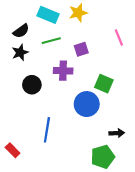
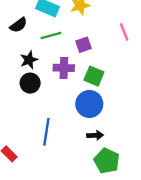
black star: (20, 52) -> (29, 60), moved
green square: (104, 84) -> (94, 76), moved
black arrow: (117, 133) -> (95, 135), moved
green pentagon: (103, 157) -> (107, 161), turned -30

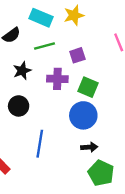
black circle: (30, 83) -> (19, 106), moved

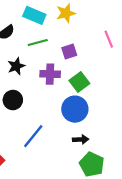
green square: (88, 87) -> (79, 82), turned 30
blue line: (40, 144) -> (33, 136), turned 30

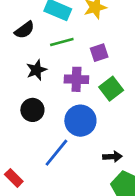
blue circle: (75, 109) -> (80, 121), moved

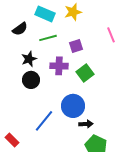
black circle: (32, 110) -> (31, 80), moved
blue circle: (80, 121) -> (73, 106), moved

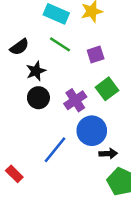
black semicircle: (20, 29) -> (19, 47), moved
green line: (48, 38) -> (60, 44), turned 48
purple cross: (59, 66) -> (75, 100), moved, turned -36

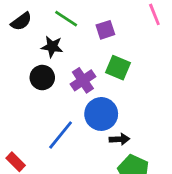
black star: (36, 71) -> (52, 47), moved, turned 30
green square: (107, 89) -> (118, 68), turned -30

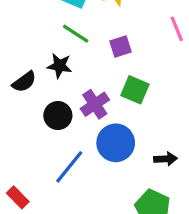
black semicircle: (21, 21) -> (24, 82), moved
black circle: (42, 78) -> (58, 116), moved
black arrow: (119, 139) -> (165, 159), moved

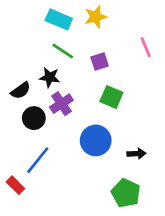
purple cross: (95, 104) -> (61, 104), moved
black circle: (58, 116) -> (34, 118), moved
blue line: (69, 167) -> (38, 160), moved

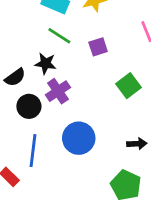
green square: (111, 97) -> (129, 86), moved, turned 30
blue circle: (96, 140) -> (79, 138), moved
blue line: (38, 160) -> (33, 151), turned -32

